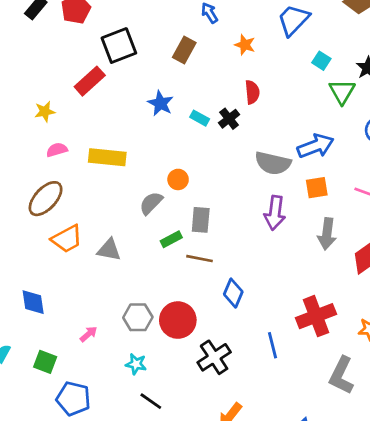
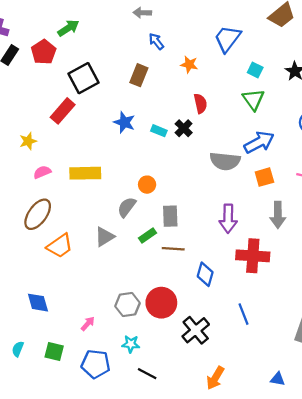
green triangle: (342, 92) -> (253, 100), moved
purple arrow: (275, 213) -> (228, 219), moved
gray triangle: (109, 250) -> (105, 237), moved, turned -35
red cross: (316, 316) -> (253, 256), moved, turned 32
blue pentagon: (73, 399) -> (96, 364), moved

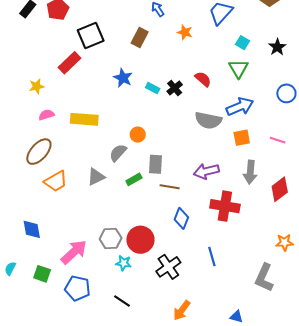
red semicircle: (200, 104) -> (203, 79), moved, turned -42
purple arrow: (228, 219) -> (206, 171), turned 70
brown line: (173, 249) -> (170, 187), moved
pink arrow: (88, 324) -> (74, 252), size x2.0
cyan star: (131, 344) -> (124, 263), moved

